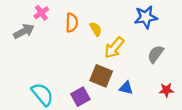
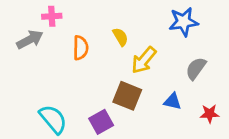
pink cross: (41, 13) -> (52, 16), turned 32
orange semicircle: (72, 23) -> (81, 48), moved
blue triangle: (126, 88) -> (173, 101), moved

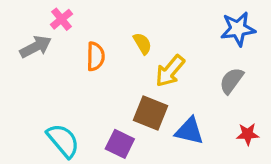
pink cross: (52, 16) -> (62, 19), turned -36
blue star: (183, 22) -> (238, 29), moved
blue triangle: (173, 101) -> (189, 131), moved, size x1.4
purple square: (101, 122) -> (120, 144), turned -35

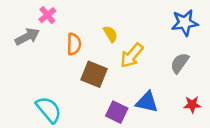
brown square: (151, 113) -> (94, 74), moved
purple square: (120, 144) -> (117, 112), moved

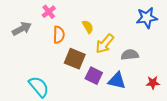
pink cross: (47, 15) -> (49, 12), moved
gray semicircle: (180, 63) -> (130, 55), moved, turned 48
purple square: (117, 112) -> (94, 76), moved

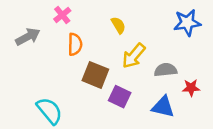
yellow semicircle: (88, 27) -> (118, 25), moved
blue triangle: (117, 81) -> (163, 107), moved
red star: (153, 83) -> (191, 88), moved

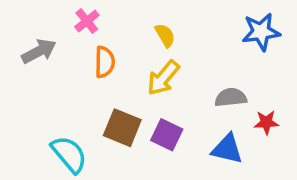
yellow arrow: (134, 56) -> (163, 78), moved
brown square: (95, 75) -> (122, 128), moved

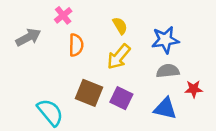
blue star: (261, 32) -> (165, 40), moved

